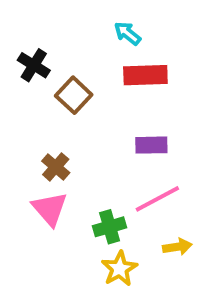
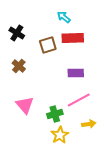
brown square: (74, 95) -> (48, 45), moved, turned 30
brown cross: (56, 167) -> (19, 66), moved

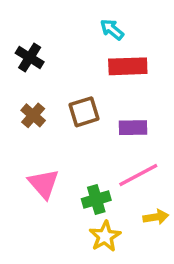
brown square: (48, 45) -> (84, 112), moved

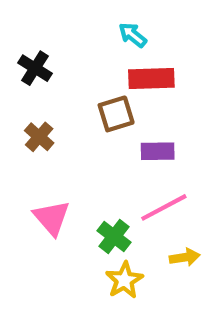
brown square: (84, 112) -> (116, 114), moved
green cross: (96, 199) -> (114, 237), turned -36

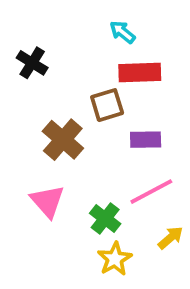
brown cross: (39, 137) -> (63, 140), moved, size x1.5
yellow arrow: (185, 257) -> (171, 238), turned -32

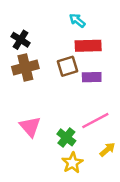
brown cross: (63, 140) -> (25, 67), moved, turned 35
purple rectangle: (146, 140) -> (92, 77), moved

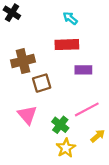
black cross: (21, 40) -> (12, 13), moved
red rectangle: (88, 46) -> (67, 45), moved
brown square: (68, 66) -> (42, 83), moved

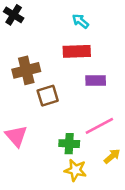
pink triangle: (27, 115) -> (16, 136), moved
green cross: (60, 125) -> (69, 144), turned -35
yellow star: (66, 148) -> (75, 170), turned -30

